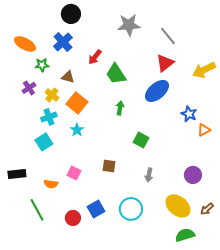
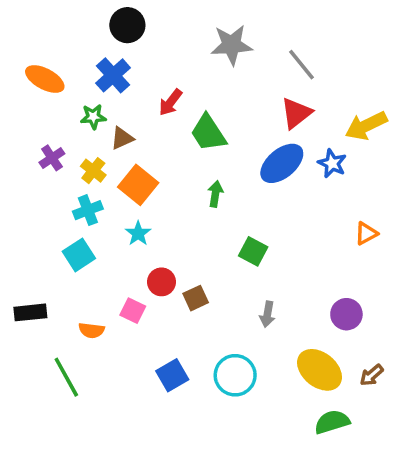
green star: (42, 65) -> (93, 117), moved
brown triangle: (68, 77) -> (122, 138), turned -40
blue star: (189, 114) -> (332, 163), moved
brown square: (109, 166) -> (196, 298), turned -32
red circle: (73, 218) -> (162, 282), moved

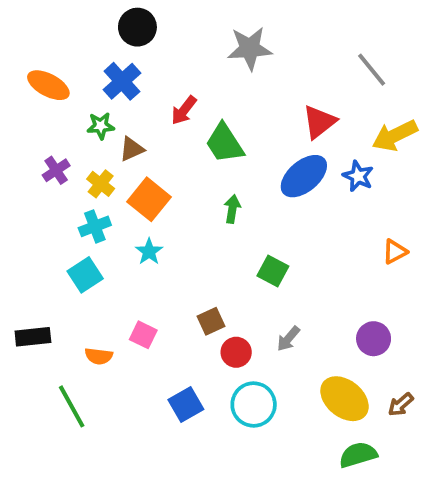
gray line: (302, 65) -> (372, 70), moved
red circle: (162, 282) -> (236, 352), moved
gray arrow: (267, 314) -> (288, 339), turned 30

